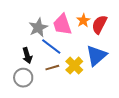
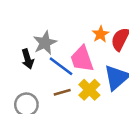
pink trapezoid: (62, 24) -> (82, 59), moved
black arrow: (27, 56) -> (28, 59), moved

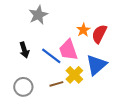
gray star: (45, 43) -> (38, 15), moved
brown line: (62, 92) -> (56, 84), moved

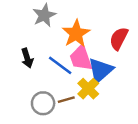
orange star: (83, 30) -> (76, 34), moved, size x1.6
blue triangle: (96, 65) -> (100, 70), moved
gray circle: (23, 87) -> (43, 103), moved

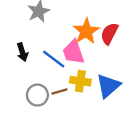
orange star: (76, 34) -> (86, 31), moved
blue triangle: (100, 70) -> (108, 86), moved
yellow cross: (88, 89) -> (80, 81), turned -36

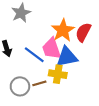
blue triangle: (108, 86) -> (67, 57), moved, turned 30

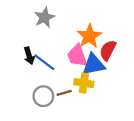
red semicircle: (83, 32) -> (108, 50), moved
blue line: (34, 55) -> (44, 62), moved

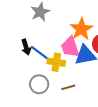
yellow cross: (84, 83) -> (56, 62), moved
brown line: (64, 93) -> (68, 87), moved

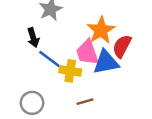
black arrow: (26, 47) -> (33, 38), moved
gray circle: (39, 84) -> (32, 103), moved

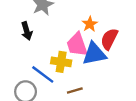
orange star: (101, 30) -> (90, 24), size x0.6
blue line: (50, 60) -> (43, 74), moved

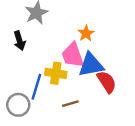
red semicircle: (109, 39) -> (107, 82), moved, turned 120
blue line: (43, 74) -> (36, 87), turned 70

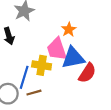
red semicircle: (107, 82) -> (87, 73), turned 66
brown line: (70, 104) -> (34, 93), moved

